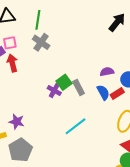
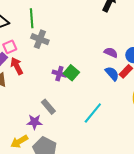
purple semicircle: (107, 72) -> (111, 52), turned 48
gray rectangle: (79, 87) -> (48, 107), moved
purple cross: (54, 90) -> (59, 74), moved

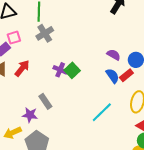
gray cross: (40, 39) -> (45, 33), turned 30
red arrow: (17, 66) -> (22, 68), moved, turned 60
cyan line: (93, 113) -> (102, 112), moved

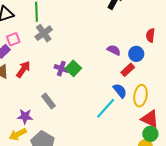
blue semicircle: (112, 76) -> (120, 91), moved
purple star: (30, 115) -> (25, 116), moved

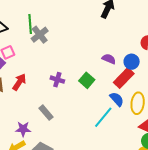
gray cross: (44, 33) -> (40, 35), moved
green square: (73, 68) -> (87, 80), moved
red rectangle: (128, 70) -> (124, 78), size x1.5

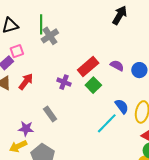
red rectangle: (124, 78) -> (88, 66), moved

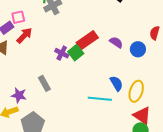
red arrow: (26, 82) -> (24, 36), moved
green square: (93, 85) -> (76, 53), moved
cyan line: (107, 123) -> (100, 99), turned 45

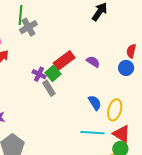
blue circle: (138, 49) -> (126, 68), moved
gray rectangle: (44, 83) -> (49, 88), moved
cyan line: (100, 99) -> (92, 133), moved

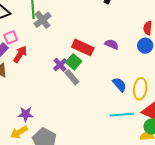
red rectangle: (64, 60) -> (83, 47), turned 70
purple cross: (39, 74) -> (60, 65), turned 32

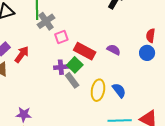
pink square: (11, 37) -> (61, 37), moved
purple cross: (60, 65) -> (61, 67), turned 32
yellow ellipse: (140, 89) -> (98, 90), moved

